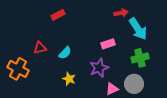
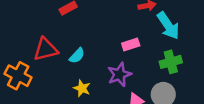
red triangle: (40, 48) -> (46, 49), size x1.5

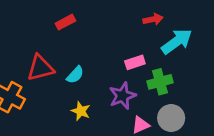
cyan arrow: (168, 26) -> (177, 42), turned -92
green cross: (171, 62) -> (160, 82), moved

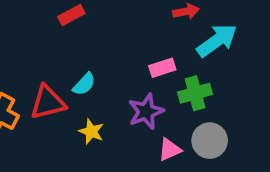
red triangle: (40, 68) -> (48, 102), moved

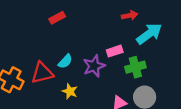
purple star: (146, 111) -> (94, 66), moved

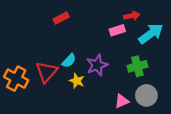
pink rectangle: (115, 51) -> (117, 30), moved
red triangle: (42, 73) -> (46, 72), turned -35
yellow star: (70, 91) -> (77, 81), moved

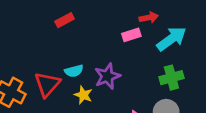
cyan semicircle: (69, 61) -> (74, 71), turned 32
green cross: (137, 66) -> (171, 78), moved

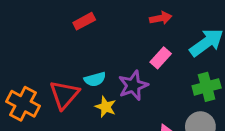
red arrow: (149, 17) -> (161, 18), moved
pink rectangle: (131, 35) -> (161, 58), moved, turned -30

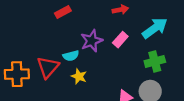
purple star: (133, 85) -> (92, 41), moved
orange cross: (23, 104) -> (17, 74), turned -30

